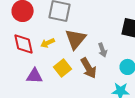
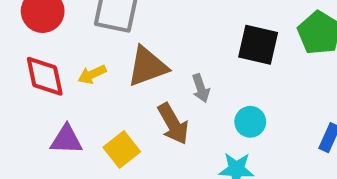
brown triangle: (76, 39) -> (147, 66), turned 30
yellow square: (63, 68) -> (122, 149), moved

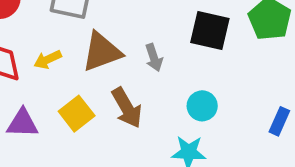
gray arrow: (201, 88) -> (154, 58), moved
yellow square: (122, 149) -> (77, 114), moved

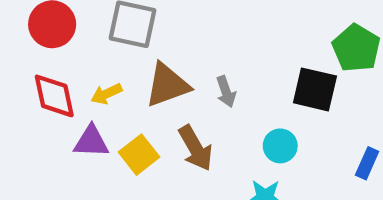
black square: (210, 31) -> (315, 89), moved
purple triangle: (22, 123) -> (91, 142), moved

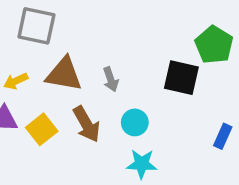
brown triangle: (167, 85) -> (64, 74), turned 30
cyan circle: (280, 146) -> (135, 122), moved

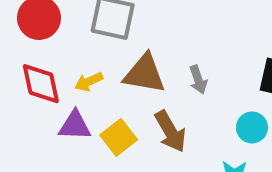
cyan circle: (135, 122) -> (252, 127), moved

